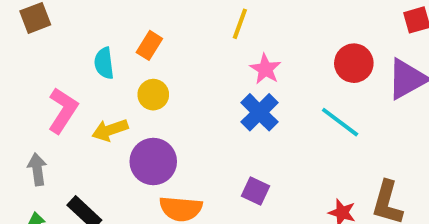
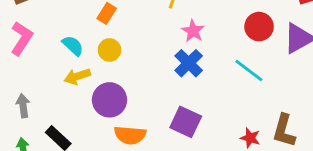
cyan semicircle: (104, 63) -> (73, 46), moved, turned 140
pink L-shape: (63, 110) -> (22, 38), moved
purple square: (256, 191) -> (186, 122), size x1.5

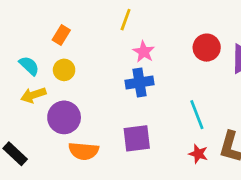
blue cross: (189, 63) -> (140, 82), turned 36
cyan line: (249, 71) -> (197, 115), moved, turned 32
purple square: (186, 122) -> (137, 138), turned -32

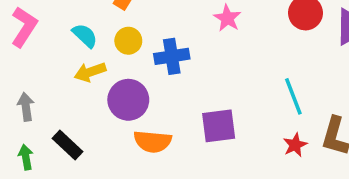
blue cross: (140, 82) -> (172, 56), moved
red star: (198, 154) -> (295, 145), turned 30

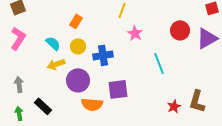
cyan line: (293, 96) -> (159, 63), moved
purple square: (219, 126) -> (118, 89), moved

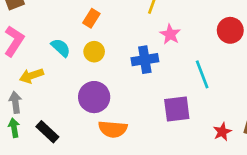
blue cross: (103, 55) -> (145, 60), moved
yellow arrow: (56, 64) -> (31, 76), moved
purple square: (118, 89) -> (177, 109), moved
green arrow: (19, 113) -> (14, 128), moved

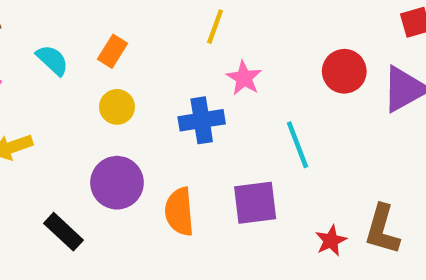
cyan semicircle: (61, 48) -> (52, 60), moved
orange semicircle: (113, 129) -> (179, 212), moved, turned 80
black rectangle: (47, 132) -> (64, 232), moved

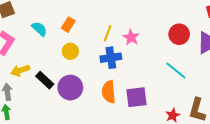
yellow line: (215, 27) -> (108, 33), moved
cyan line: (297, 145) -> (176, 70), moved, turned -30
orange semicircle: (179, 212) -> (109, 92), moved
black rectangle: (64, 232) -> (45, 80), moved

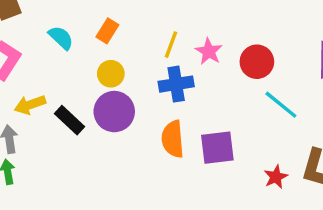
red circle: (179, 34) -> (257, 62), moved
purple circle: (70, 88) -> (114, 112), moved

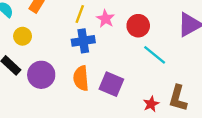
yellow circle: (111, 74) -> (23, 36), moved
purple circle: (114, 112) -> (41, 75), moved
purple square: (217, 148) -> (111, 84), turned 30

